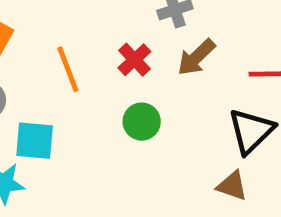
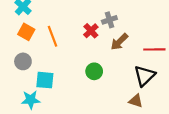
red cross: (134, 60) -> (91, 31), moved
orange line: (68, 69) -> (53, 36), moved

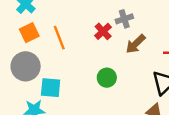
orange square: (26, 32) -> (29, 33), turned 35
gray circle: (23, 61) -> (26, 66), size x1.5

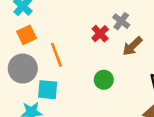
gray cross: (124, 19) -> (121, 21), turned -35
orange line: (59, 38) -> (56, 55), moved

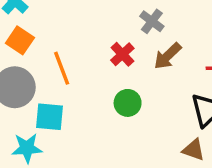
red cross: (100, 34) -> (122, 54), moved
orange square: (26, 35) -> (20, 40), turned -30

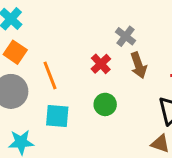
brown arrow: (168, 56) -> (139, 65), turned -65
cyan square: (49, 117) -> (57, 116), moved

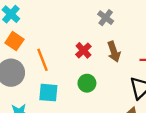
gray cross: (125, 36) -> (106, 18), moved

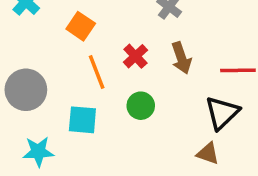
orange square: (14, 41) -> (81, 26), moved
orange line: (42, 60) -> (97, 72), moved

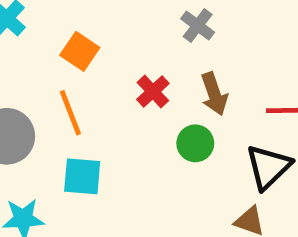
orange line: (97, 72) -> (70, 113), moved
green circle: (141, 106) -> (195, 143), moved

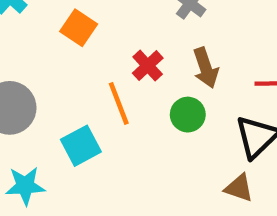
orange line: (70, 113) -> (119, 103), moved
cyan square: (82, 176) -> (81, 146), turned -33

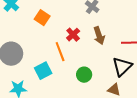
green circle: (188, 115) -> (84, 75), moved

